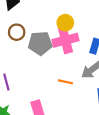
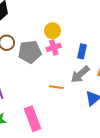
pink cross: (65, 40) -> (54, 47), size x0.6

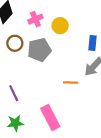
pink cross: (54, 47) -> (35, 19), moved

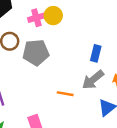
yellow circle: (60, 26) -> (53, 16), moved

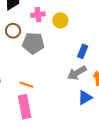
yellow circle: (53, 16) -> (60, 20), moved
orange line: (65, 94) -> (26, 85), moved

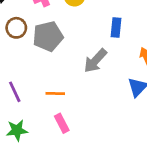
gray arrow: (77, 73) -> (95, 61), moved
pink rectangle: (25, 107) -> (62, 123), size x0.6

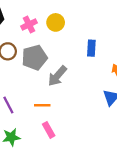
gray arrow: (95, 61) -> (57, 76), moved

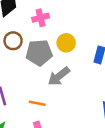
yellow circle: (56, 22) -> (66, 43), moved

